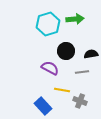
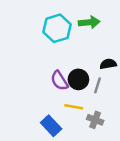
black circle: (66, 51) -> (78, 79), moved
purple semicircle: (50, 68) -> (59, 81), turned -150
gray line: (82, 72) -> (97, 85), turned -64

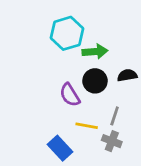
green arrow: (89, 22) -> (95, 52), moved
black circle: (78, 79) -> (95, 81), moved
gray line: (97, 85) -> (115, 116), moved

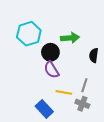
cyan hexagon: (67, 33) -> (29, 34), moved
black semicircle: (127, 75) -> (94, 55), turned -72
black circle: (95, 81) -> (50, 52), moved

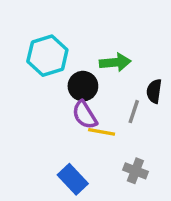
gray line: (84, 85) -> (134, 112), moved
yellow line: (64, 92) -> (102, 132), moved

